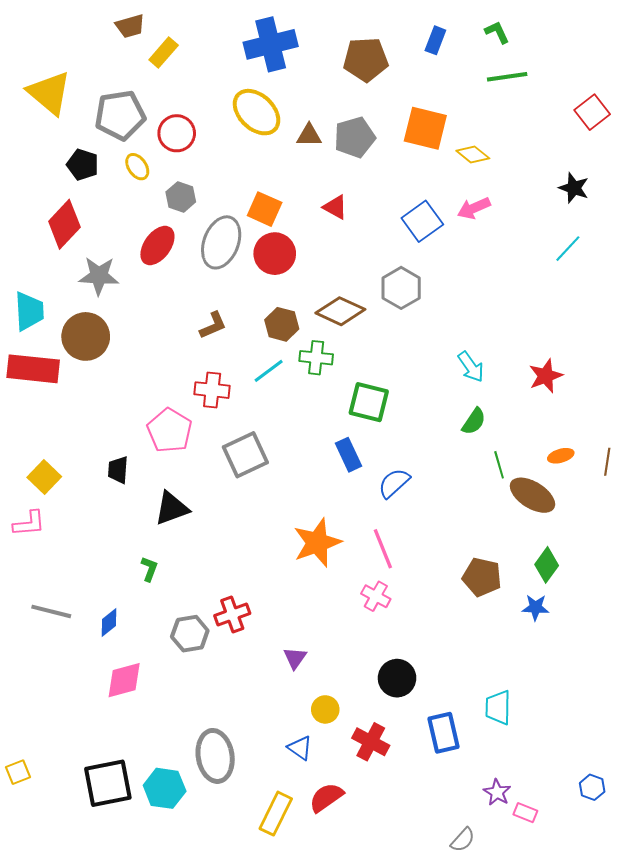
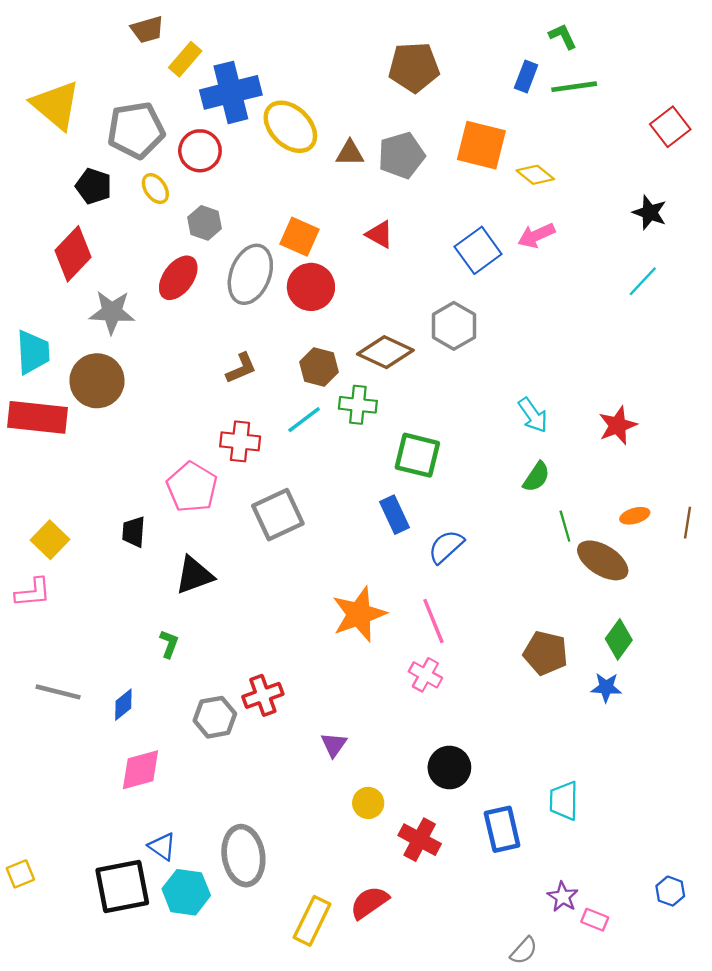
blue rectangle: (435, 40) -> (526, 76), moved
blue cross: (271, 44) -> (231, 92), moved
blue triangle: (300, 748) -> (162, 846), moved

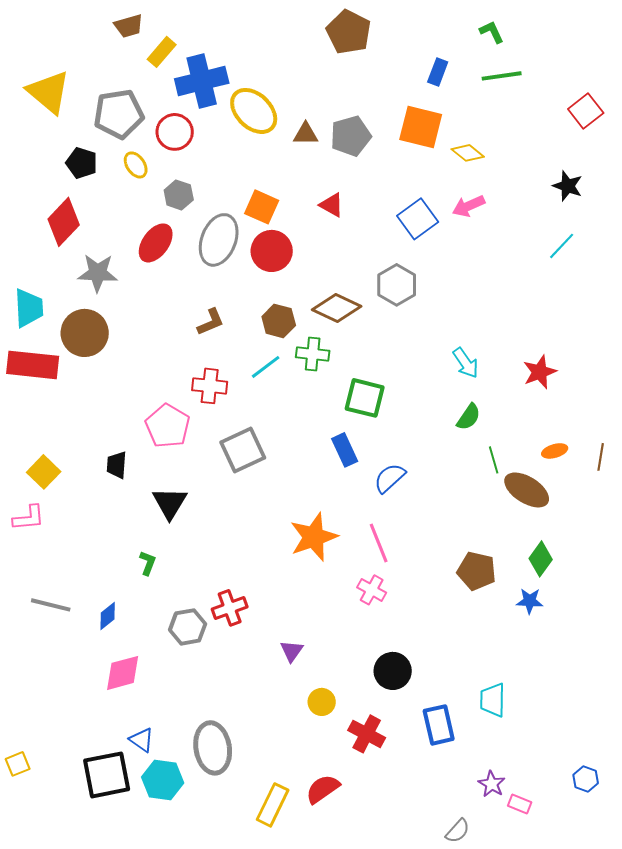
brown pentagon: (414, 67) -> (349, 32), moved, turned 30
blue rectangle: (526, 76) -> (438, 72), moved
black triangle: (194, 575) -> (170, 503), turned -39

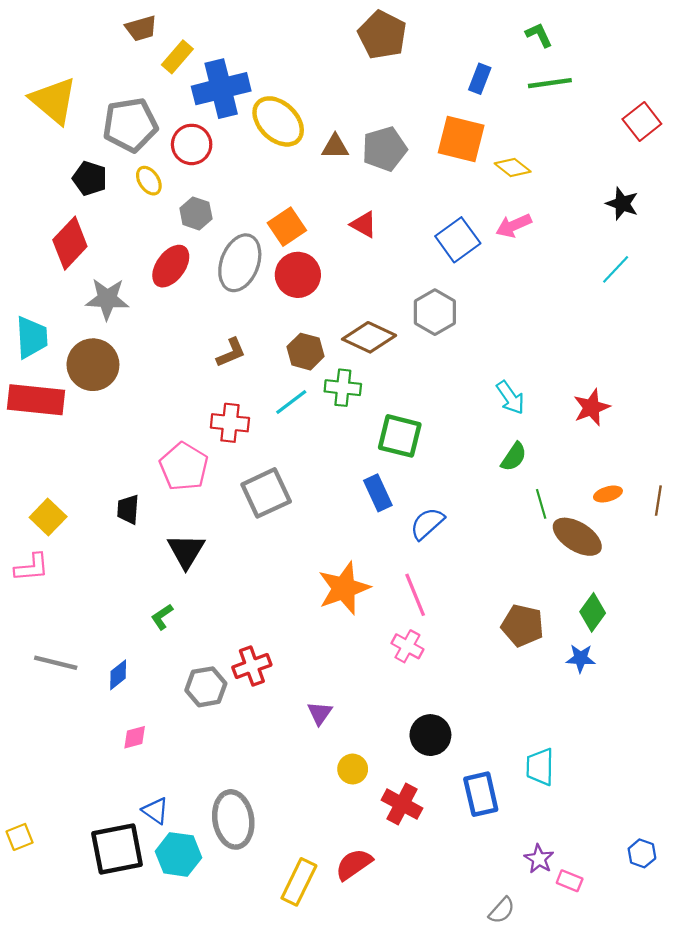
orange square: (262, 207) -> (287, 227), turned 32
green L-shape: (148, 563) -> (162, 617), turned -145
pink diamond: (123, 673) -> (135, 737), size x0.6

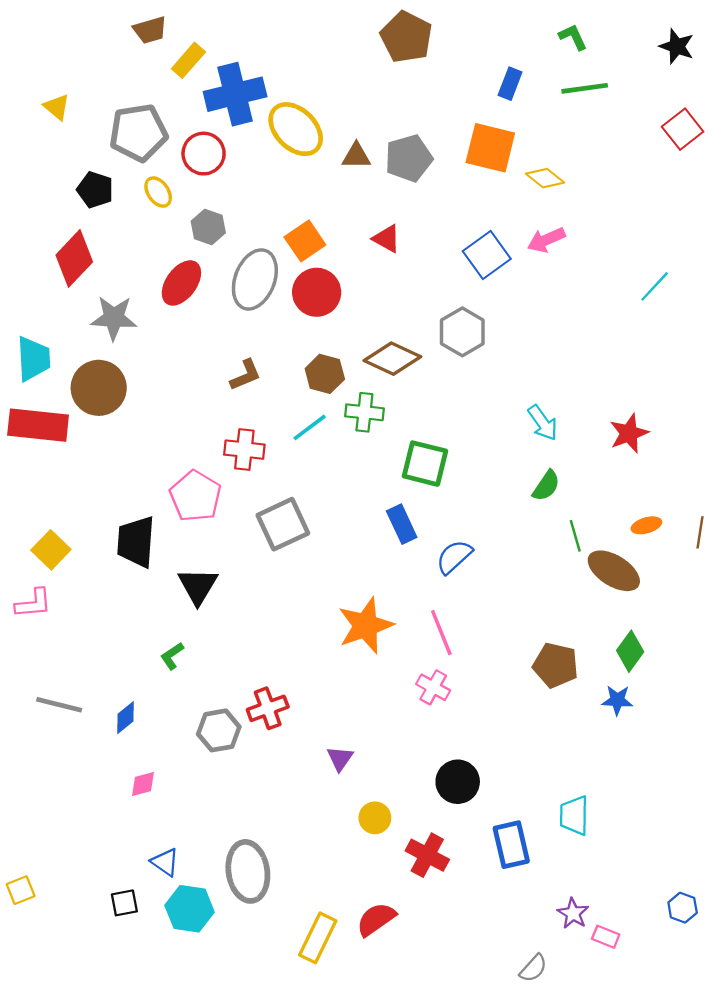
yellow triangle: (54, 101) -> (57, 107), size x0.5
black star: (622, 204) -> (677, 46), moved
black trapezoid: (128, 509) -> (136, 542), size x1.6
black square: (117, 849) -> (124, 903), size x0.5

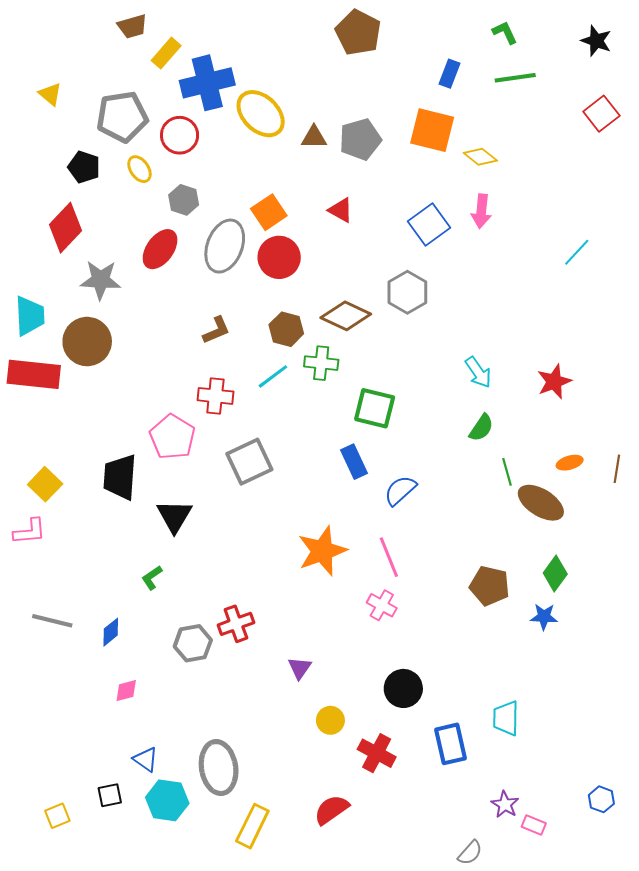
pink arrow: (546, 240) -> (481, 211), turned -60
yellow square: (21, 890) -> (57, 816), moved
yellow rectangle: (318, 938) -> (252, 826), moved

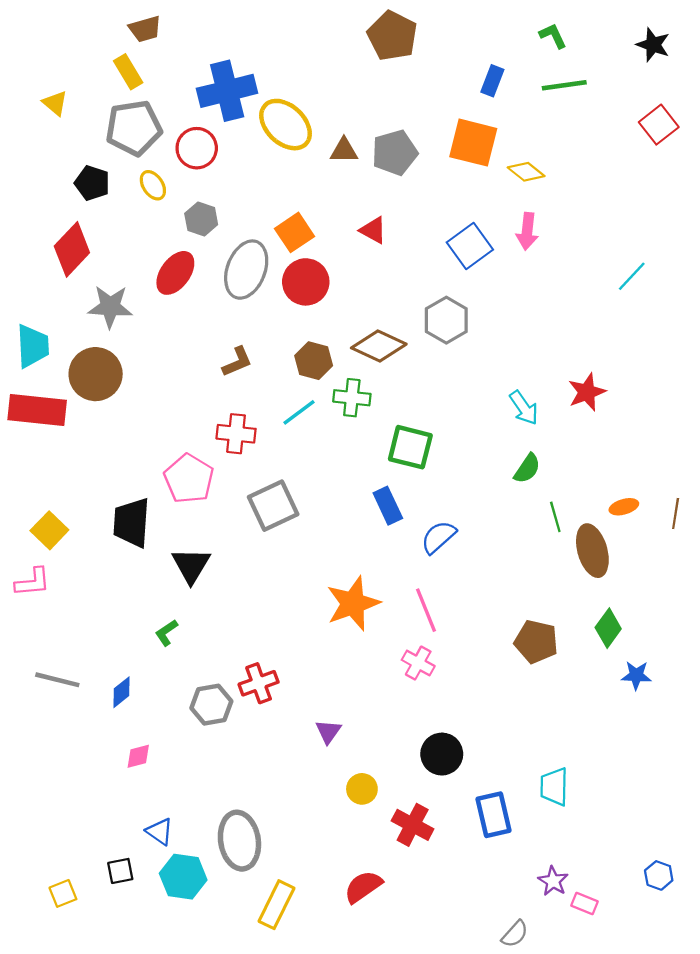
yellow rectangle: (166, 53) -> (128, 72), moved, turned -72
red star: (554, 382) -> (587, 392), moved
brown ellipse: (541, 503) -> (592, 551), turned 42
blue star: (544, 617) -> (636, 675), moved

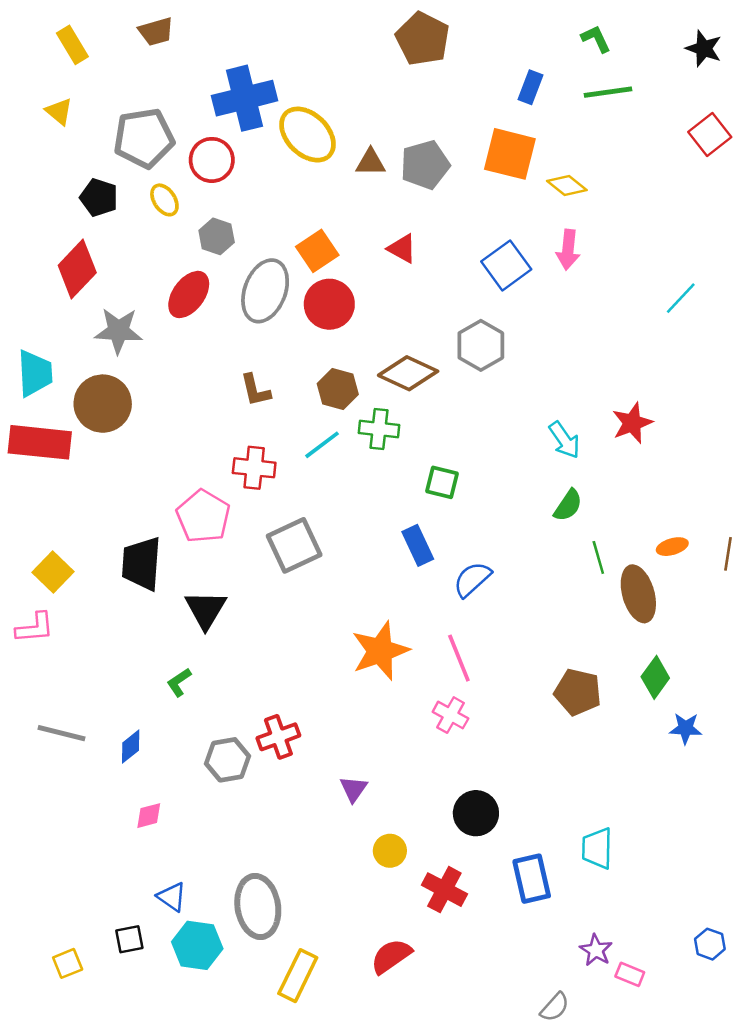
yellow rectangle: (128, 72) -> (72, 45), moved
brown L-shape: (237, 362) -> (255, 390), turned 100
green square: (410, 447) -> (442, 482), size x0.7

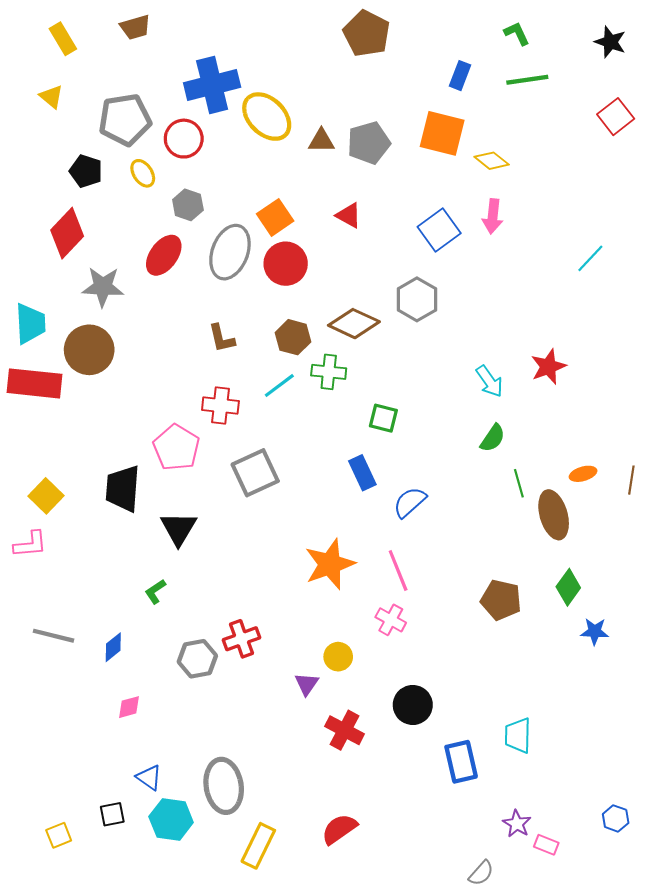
yellow circle: (390, 851) -> (338, 657), moved
red cross: (444, 890) -> (344, 730), moved

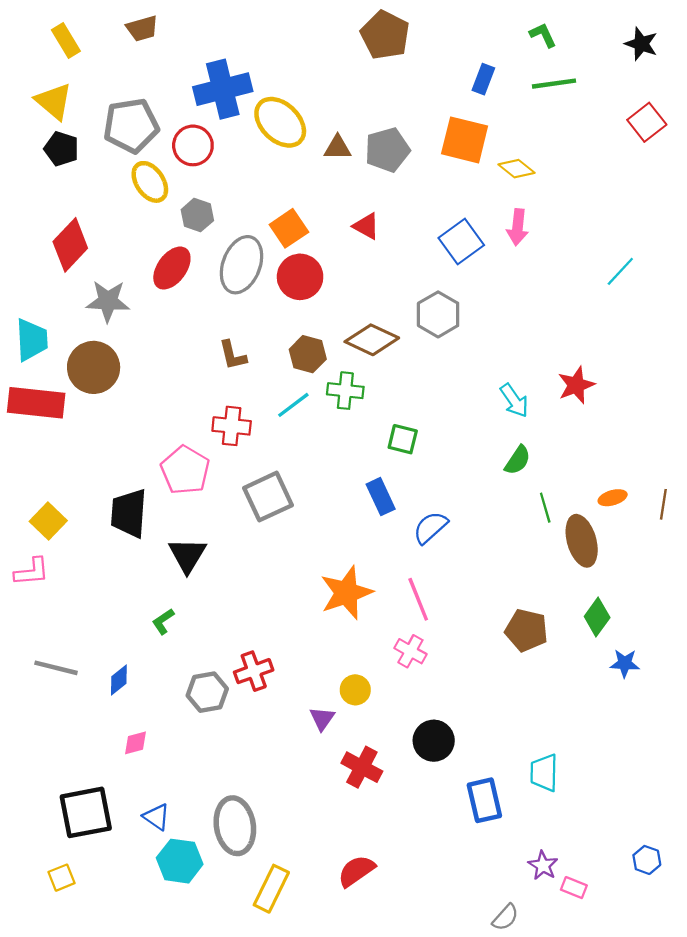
yellow triangle: (51, 97) -> (54, 101), size x1.5
black pentagon: (86, 171) -> (62, 149), moved
yellow ellipse: (143, 173) -> (150, 182), size x1.4
black square: (112, 814) -> (86, 812), moved, size x2.0

